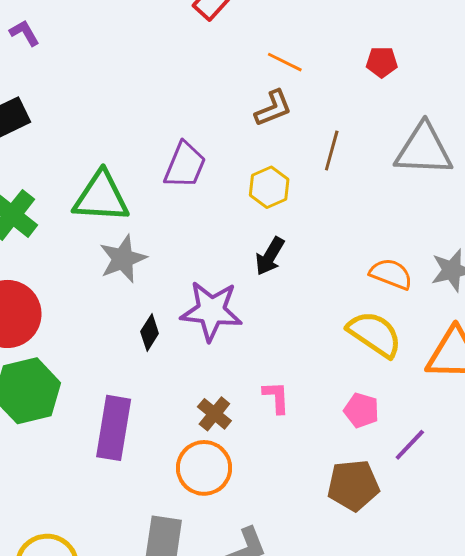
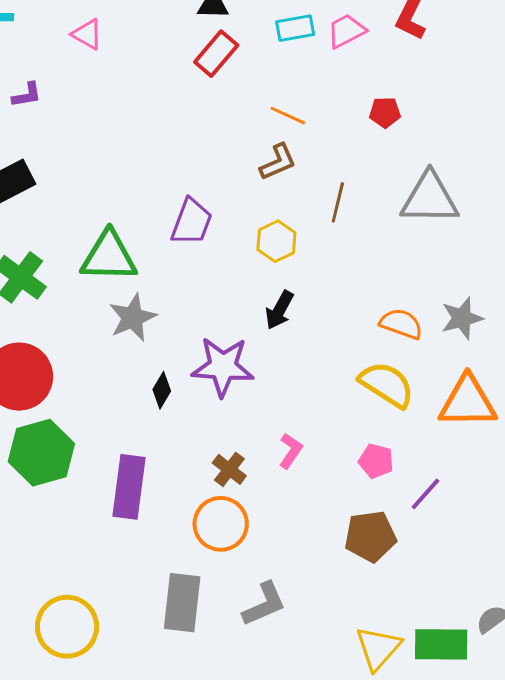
purple L-shape: (24, 33) -> (27, 95), turned 112
pink L-shape: (276, 397) -> (291, 451), turned 39

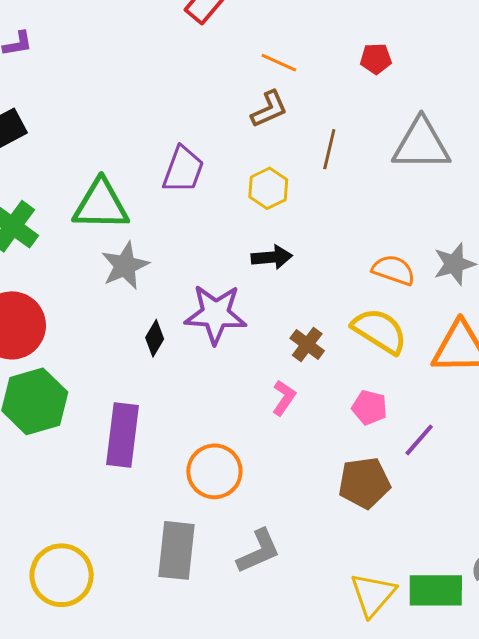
black arrow: (279, 310) -> (272, 257), turned -123
brown cross: (229, 469) -> (307, 345), moved

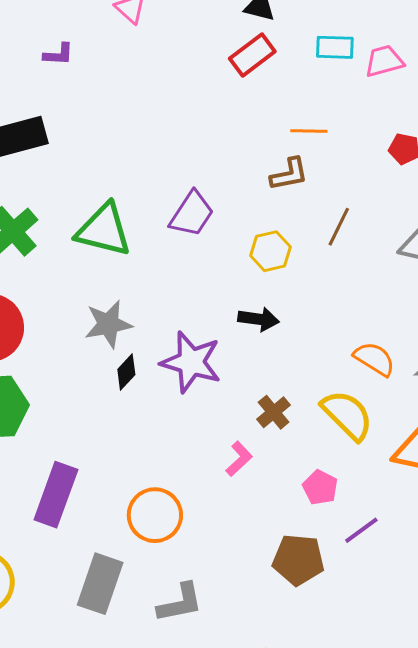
orange line: (279, 63) -> (309, 131), turned -36
gray star: (125, 266) -> (108, 324), moved
purple rectangle: (123, 435) -> (56, 495), moved

